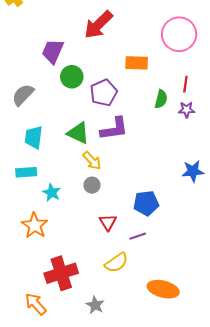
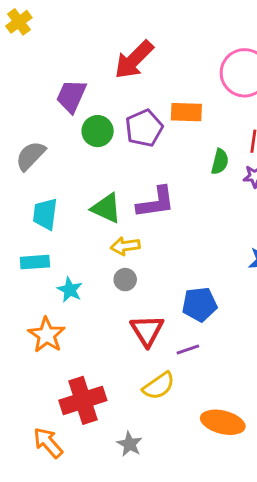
purple pentagon: (104, 93) -> (144, 128), moved
yellow arrow: (92, 161) -> (125, 246), turned 126
red triangle: (108, 222) -> (147, 331), size x1.4

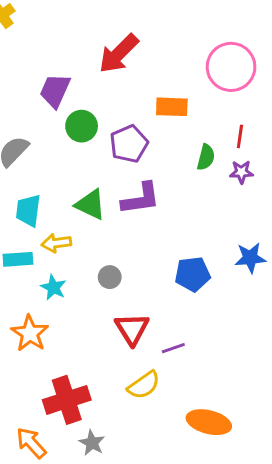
purple pentagon: (144, 128) -> (129, 144), moved
yellow arrow: (125, 246) -> (56, 243), moved
blue pentagon: (199, 304) -> (193, 274), moved
gray star: (130, 444) -> (92, 443), moved

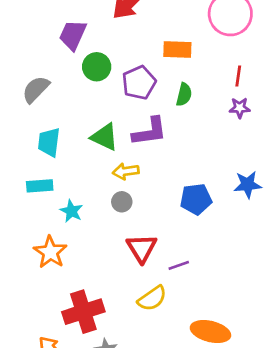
green semicircle: (206, 157) -> (184, 95), moved
yellow arrow: (56, 243) -> (126, 171), moved

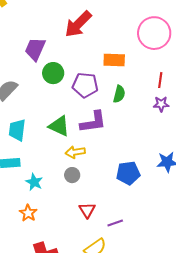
purple pentagon: (139, 83) -> (85, 85), turned 30
red triangle: (142, 248) -> (87, 210), size x0.7
orange star: (50, 252) -> (28, 213), moved, size x0.7

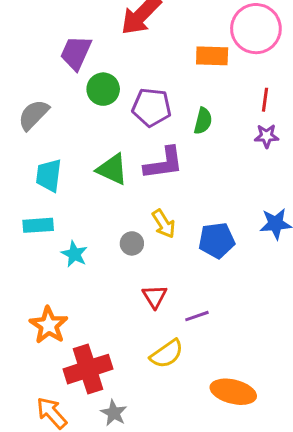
orange rectangle: (114, 60) -> (212, 56), moved
yellow arrow: (75, 152) -> (164, 224), moved, turned -114
orange star: (28, 213) -> (49, 325), moved, size x1.4

